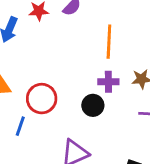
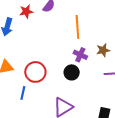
purple cross: (108, 82) -> (80, 55), turned 32

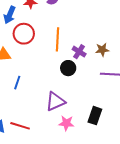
orange line: (77, 27) -> (58, 39), moved
red circle: (35, 72) -> (24, 34), moved

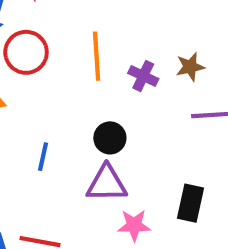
black circle: (68, 68) -> (110, 138), moved
blue line: (17, 83) -> (43, 157), moved
purple triangle: (55, 102) -> (107, 184), turned 30

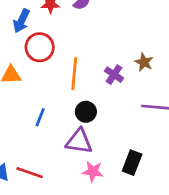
orange line: (97, 56) -> (74, 74), moved
brown star: (190, 67) -> (144, 62), moved, turned 30

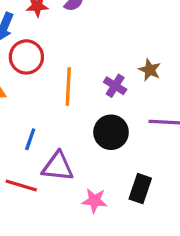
black circle: (86, 112) -> (111, 132), moved, size x1.4
purple triangle: (79, 141) -> (58, 166), moved
red line: (30, 173) -> (21, 186), moved

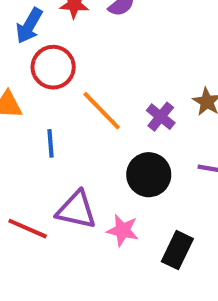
orange line: (68, 87) -> (102, 111), turned -54
blue line: (30, 139) -> (50, 143), moved, turned -30
pink star: (95, 201) -> (123, 230), moved

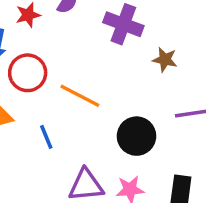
purple cross: (161, 117) -> (123, 24), moved, size x1.5

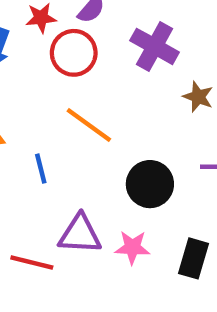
red circle: (28, 73) -> (74, 53), moved

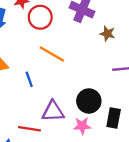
black circle: (150, 184) -> (89, 101), moved
pink star: (132, 247) -> (82, 126), moved

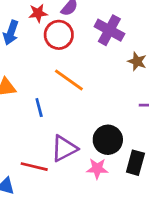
purple triangle: (53, 111) -> (64, 148), turned -30

